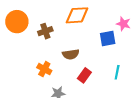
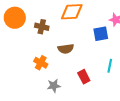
brown cross: (45, 31) -> (42, 27), turned 32
red rectangle: (84, 75) -> (84, 77), moved, turned -64

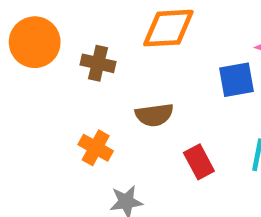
red rectangle: (84, 77) -> (199, 162), moved

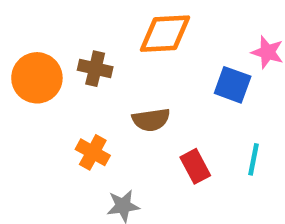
orange circle: (35, 42) -> (37, 78), moved
blue square: (236, 80) -> (233, 85), turned 30

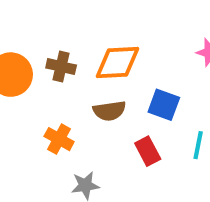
orange diamond: (165, 34) -> (117, 62), moved
blue square: (233, 85) -> (164, 105), moved

